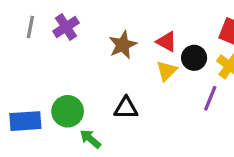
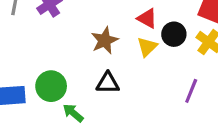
brown star: (123, 45) -> (105, 40), moved
purple line: (210, 98) -> (191, 91), moved

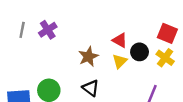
black triangle: (108, 83) -> (91, 88), turned 36

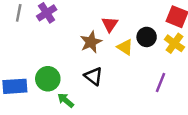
red triangle: (120, 40) -> (110, 24), moved, turned 35
yellow triangle: (120, 61) -> (125, 47), turned -42

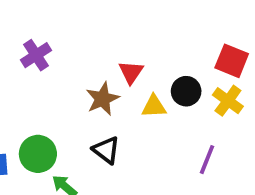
yellow triangle: (125, 47) -> (154, 106), turned -36

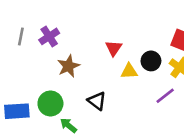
brown star: (102, 99) -> (68, 66), moved
purple line: (207, 160) -> (165, 96), moved, turned 30

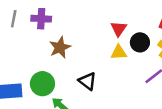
purple cross: (49, 36) -> (41, 19), turned 36
red triangle: (114, 48) -> (119, 29), moved

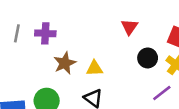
red triangle: (119, 29) -> (129, 27), moved
yellow triangle: (119, 52) -> (95, 68), moved

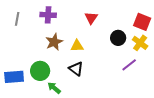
red triangle: (129, 27) -> (91, 18), moved
purple cross: (45, 33) -> (48, 15), moved

